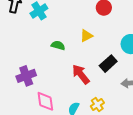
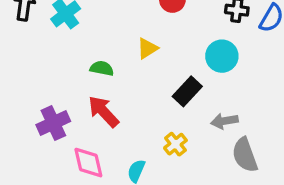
red arrow: (81, 74) -> (104, 112), moved
yellow cross: (97, 105) -> (175, 144), moved

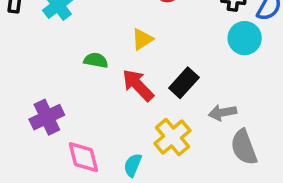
cyan circle: (222, 56) -> (245, 38), moved
red arrow: (104, 112) -> (138, 85), moved
yellow cross: (175, 144) -> (172, 137), size x1.5

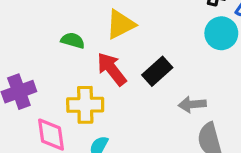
yellow triangle: (142, 39) -> (121, 24), size x1.4
yellow cross: (172, 137) -> (85, 105), moved, turned 33

